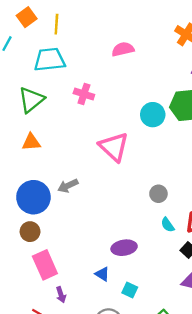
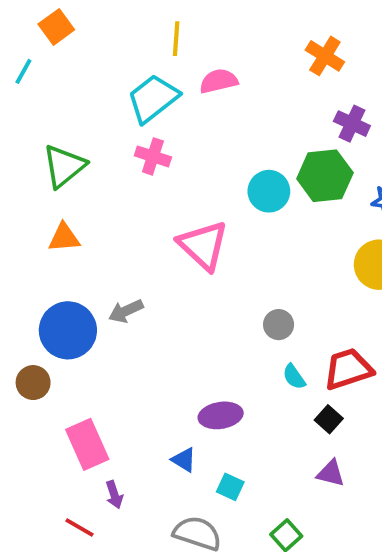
yellow line: (56, 24) -> (176, 39), moved
cyan trapezoid: (50, 60) -> (153, 98), moved, turned -32
brown circle: (30, 232) -> (33, 383), moved

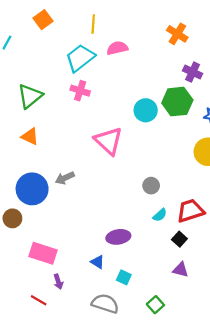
orange square: (56, 27) -> (43, 20), moved
orange triangle: (64, 238) -> (30, 136), turned 30
cyan semicircle: (294, 377) -> (160, 215), turned -96
pink rectangle: (87, 444) -> (43, 253), turned -48

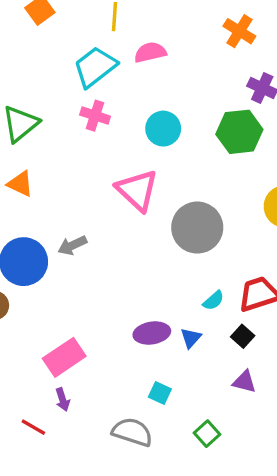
cyan circle: (146, 110) -> (163, 129), moved
gray circle: (151, 186) -> (197, 228), moved, size x2.0
pink rectangle: (43, 253) -> (64, 357), moved, turned -52
blue triangle: (98, 262) -> (191, 338), moved, turned 40

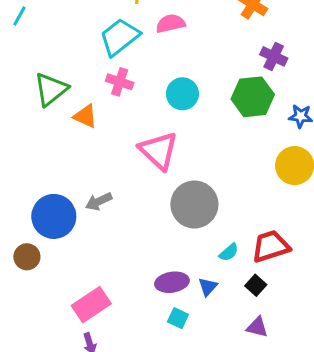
orange triangle: (20, 184) -> (85, 116), moved
gray circle: (197, 228) -> (194, 204), moved
cyan square: (160, 393) -> (178, 318), moved

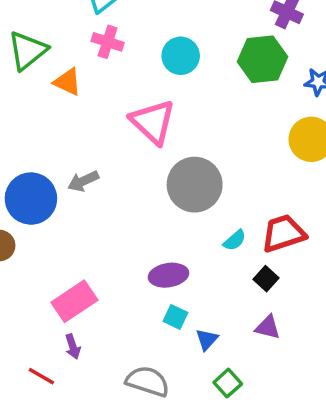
blue triangle: (208, 287) -> (207, 340), moved

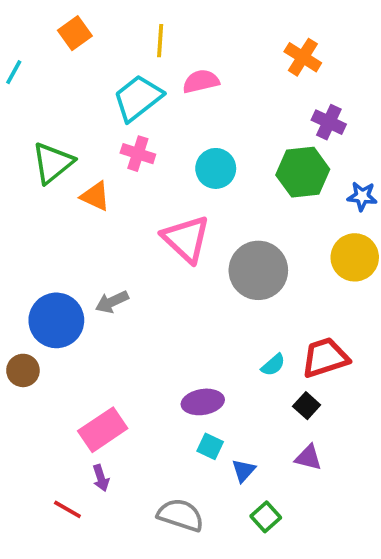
gray circle: (195, 185) -> (258, 270), moved

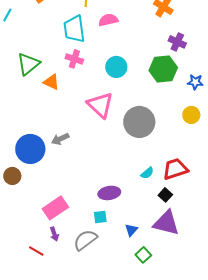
cyan trapezoid: (138, 98) -> (74, 29), turned -60
yellow circle: (355, 257) -> (191, 115), size x0.7
cyan square: (210, 446) -> (100, 217), moved, turned -32
purple triangle: (308, 458) -> (166, 223), size x1.8
gray semicircle: (181, 515) -> (85, 240), moved, turned -55

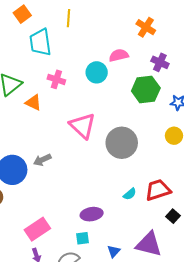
pink semicircle: (108, 20) -> (119, 55), moved
cyan trapezoid: (74, 29) -> (40, 42), moved
cyan circle: (116, 67) -> (97, 72), moved
black square: (165, 195) -> (173, 216), moved

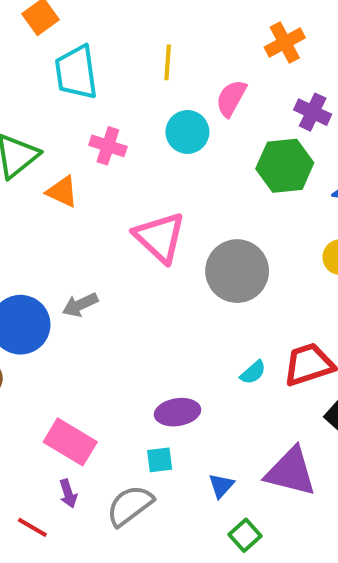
yellow line: (68, 18) -> (168, 62), moved
orange cross: (146, 27) -> (285, 43), turned 30
pink semicircle: (119, 55) -> (231, 98), turned -48
pink rectangle: (37, 229) -> (70, 442), turned 65

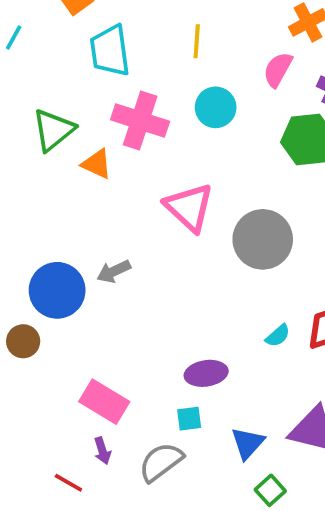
pink semicircle: (231, 98) -> (278, 70), moved
pink cross: (108, 146) -> (140, 121), size x1.6
blue triangle: (221, 486) -> (248, 443), size x1.4

